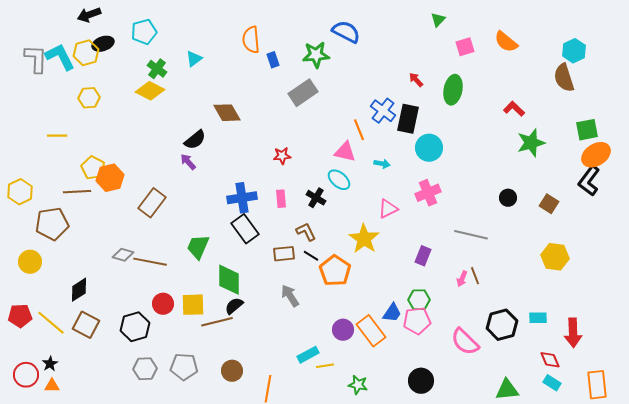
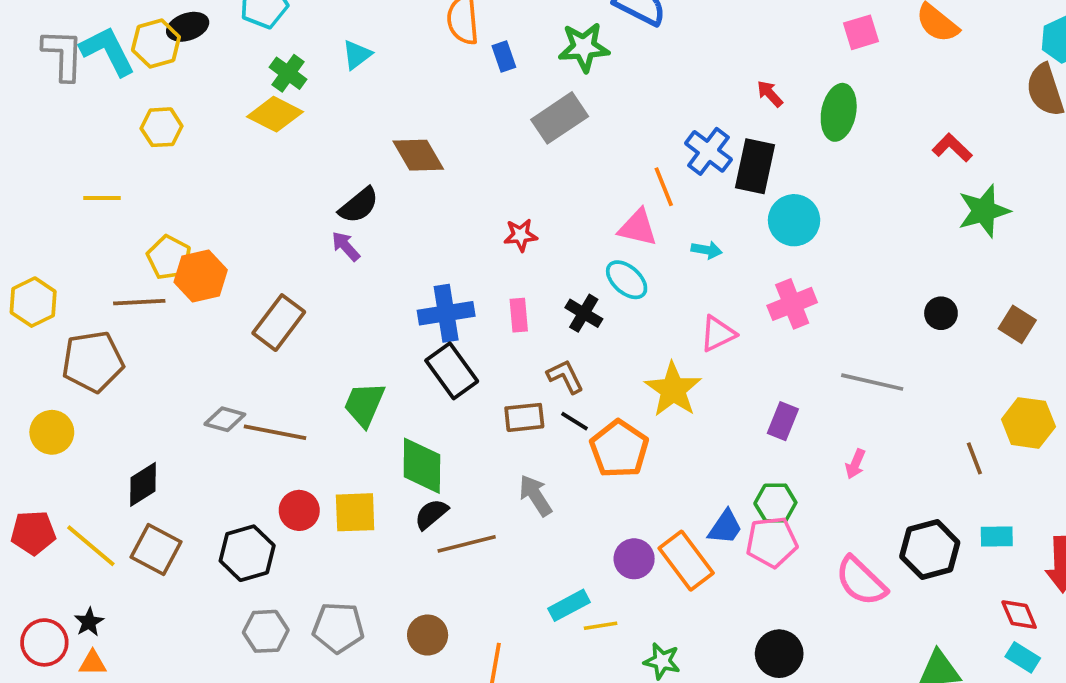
brown line: (475, 276) -> (974, 458), moved
brown line: (217, 322) -> (467, 544), moved

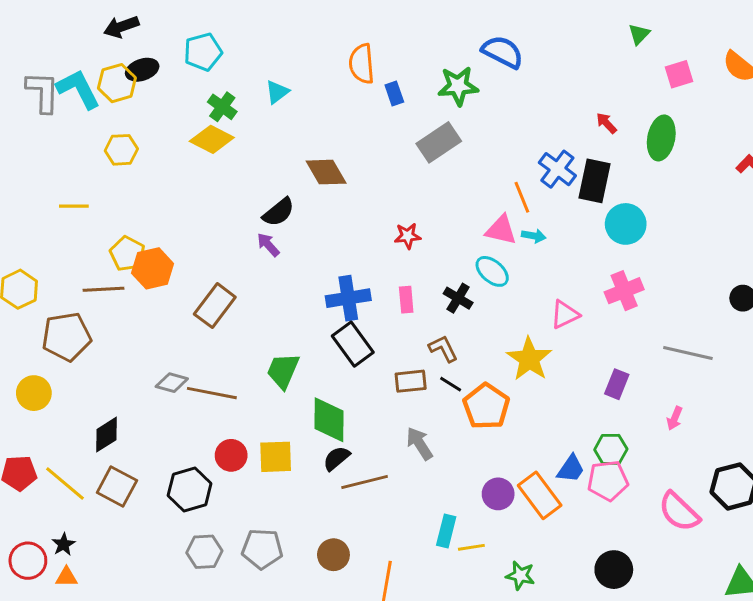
cyan arrow: (707, 250) -> (534, 236), moved
cyan rectangle: (569, 605) -> (446, 531), turned -48

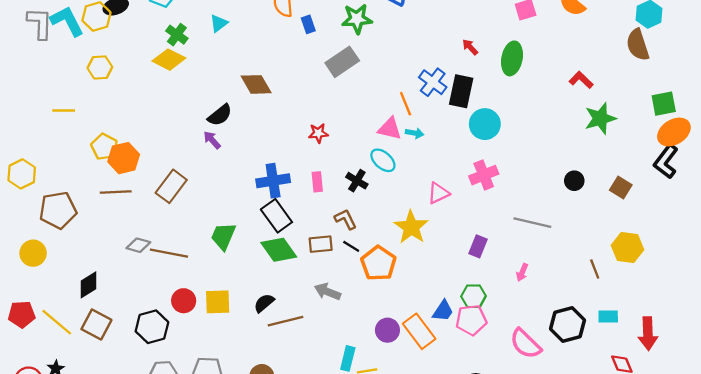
brown line: (104, 289) -> (116, 192), moved
green diamond: (329, 420) -> (279, 250), moved, turned -36
gray arrow: (419, 443) -> (327, 292), turned -35

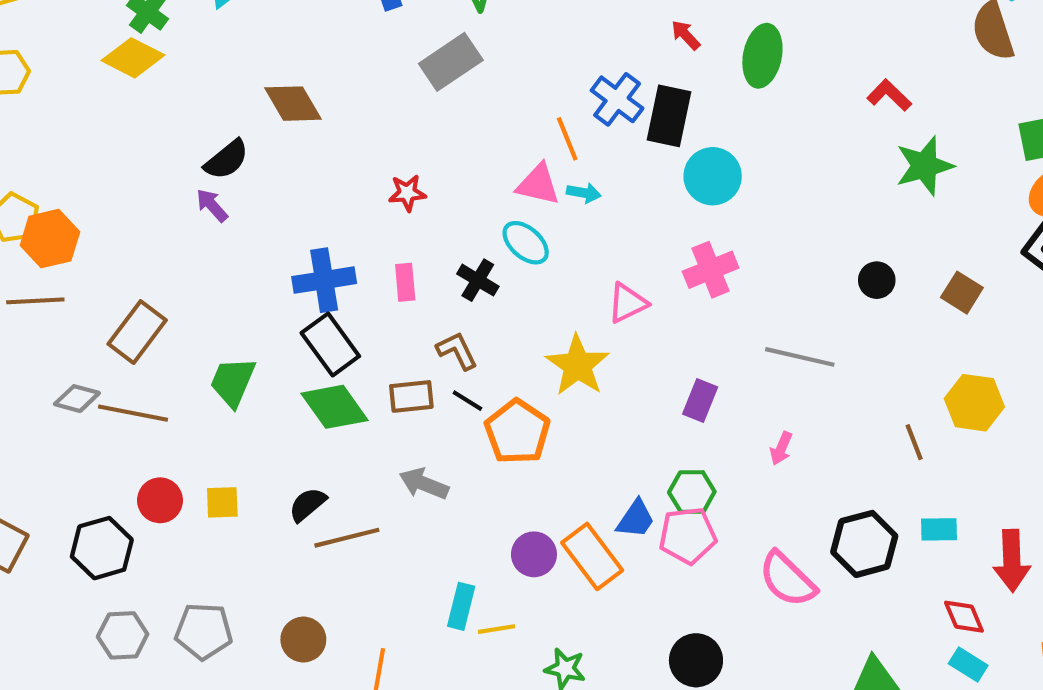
brown rectangle: (171, 186) -> (137, 332), moved
yellow square: (218, 302) -> (222, 502), size x0.7

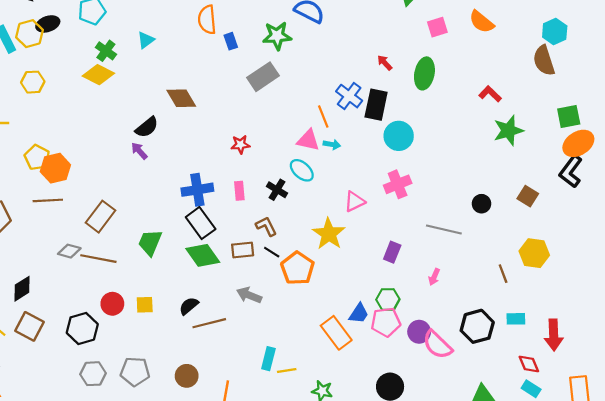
black circle: (877, 280) -> (482, 204), moved
purple circle: (534, 554) -> (419, 332), moved

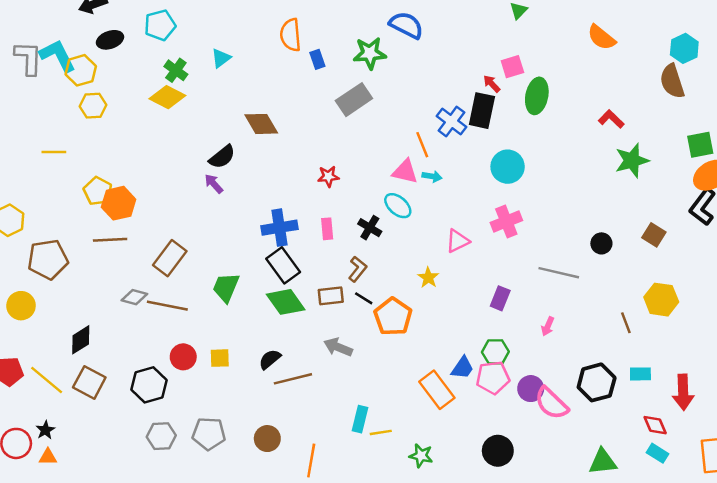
pink square: (437, 27) -> (512, 67), moved
yellow hexagon: (30, 34) -> (81, 70), moved
black rectangle: (376, 105) -> (482, 111), moved
brown L-shape: (266, 226) -> (358, 269), turned 65
yellow star: (329, 234) -> (428, 278), size x0.6

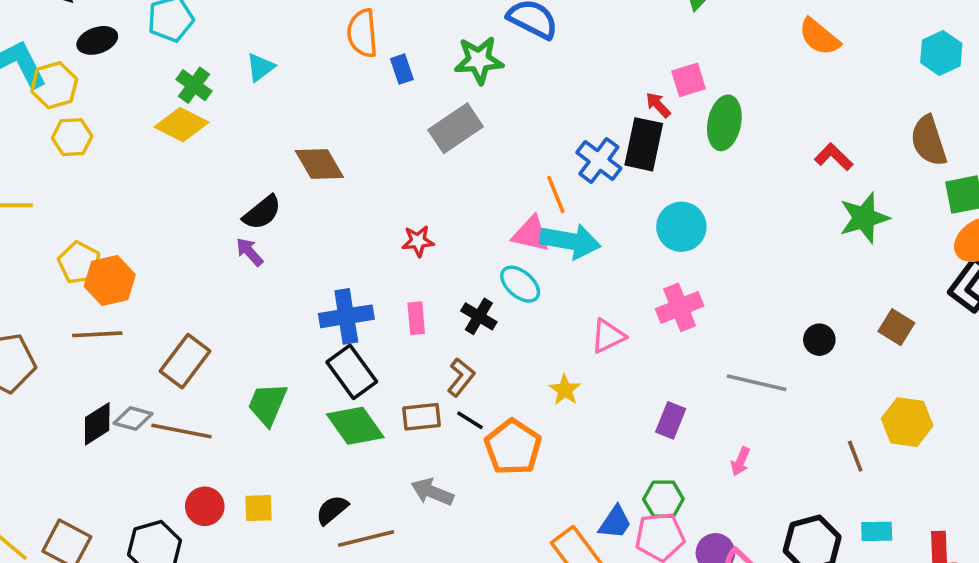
brown semicircle: (672, 81) -> (929, 141), moved
cyan arrow: (432, 176) -> (570, 241), size x2.0
black diamond: (81, 340) -> (97, 424), moved

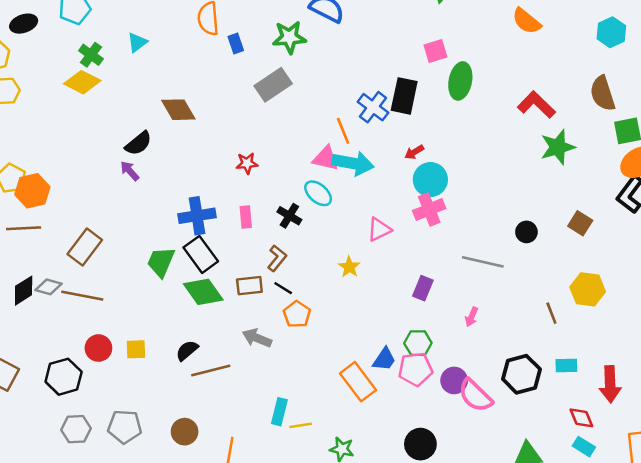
red arrow: (658, 105) -> (414, 152), moved, turned -78
red L-shape: (834, 157) -> (536, 105), size x1.4
cyan circle: (681, 227) -> (430, 180), moved
green trapezoid: (267, 404) -> (161, 262), moved
orange pentagon: (513, 447) -> (297, 314), moved, size x0.7

